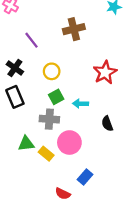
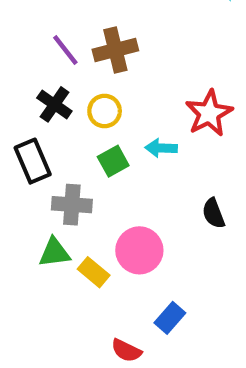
brown cross: (74, 29) -> (115, 50), moved
black cross: (15, 68) -> (54, 104), moved
cyan arrow: (81, 104) -> (161, 148), moved
gray cross: (49, 119) -> (72, 205), moved

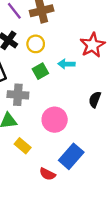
black semicircle: (213, 213) -> (95, 100), turned 42
yellow rectangle: (94, 272) -> (23, 146), moved
blue rectangle: (170, 318) -> (71, 156), size x1.5

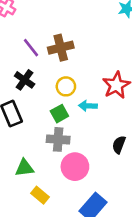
yellow circle: (36, 44) -> (66, 86), moved
gray cross: (18, 95) -> (58, 139), moved

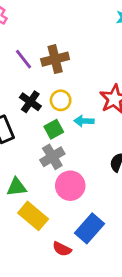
black cross: (25, 80) -> (30, 102), moved
gray cross: (58, 139) -> (52, 157), turned -35
yellow rectangle: (40, 195) -> (33, 216), size x1.5

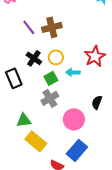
pink circle: (70, 186) -> (74, 119), moved

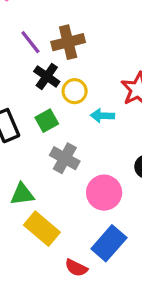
black cross: (34, 58) -> (47, 76), moved
green square: (51, 78) -> (47, 121), moved
gray cross: (50, 98) -> (65, 158), turned -30

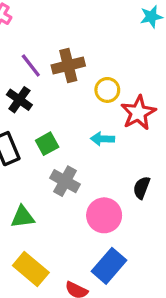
black cross: (47, 76) -> (19, 100), moved
yellow circle: (75, 91) -> (107, 90), moved
yellow rectangle: (42, 229) -> (31, 269), moved

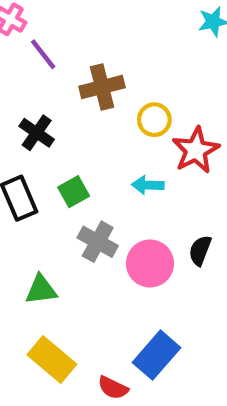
purple line: (31, 66) -> (43, 54), moved
pink circle: (104, 215) -> (150, 264), moved

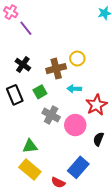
brown cross: (102, 87) -> (56, 69), moved
red star: (196, 150) -> (96, 105), moved
black semicircle: (200, 250) -> (98, 139), moved
green triangle: (41, 290) -> (30, 146), moved

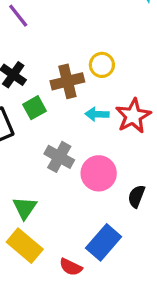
green square: (40, 92) -> (35, 108), moved
red star: (96, 105) -> (133, 116), moved
green triangle: (30, 146) -> (25, 208), turned -49

